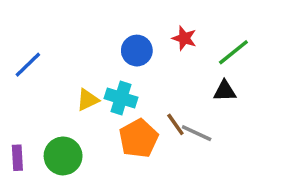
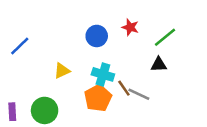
cyan cross: (121, 98) -> (103, 74), moved

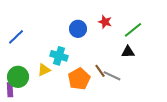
yellow triangle: (62, 71) -> (44, 70), moved
cyan cross: (103, 74) -> (59, 56), moved
green circle: (45, 110) -> (18, 77), moved

